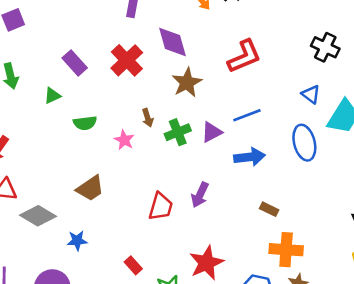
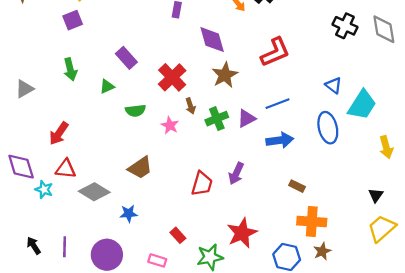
black cross: (325, 47) -> (345, 26), moved
red cross: (127, 60) -> (172, 77), moved

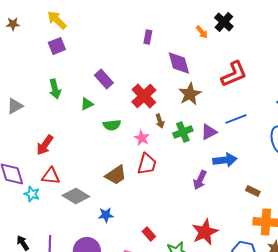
blue arrow: (280, 140) -> (225, 160), moved
red trapezoid: (202, 184) -> (147, 164), moved

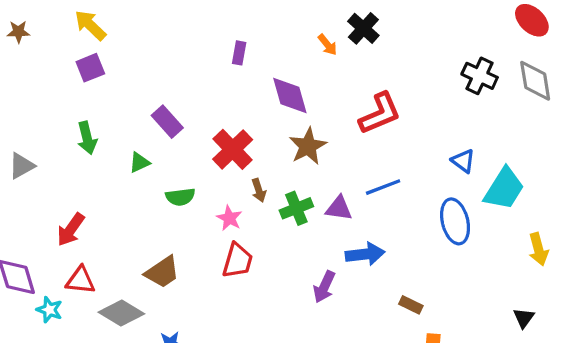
purple triangle: (209, 132) -> (339, 208), turned 36
brown trapezoid: (116, 175) -> (162, 272), moved

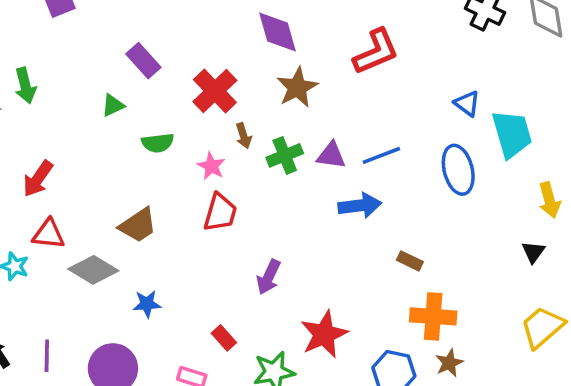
green arrow: (87, 138) -> (25, 86), moved
blue line: (383, 187) -> (381, 155), moved
cyan trapezoid: (504, 189) -> (512, 134), turned -48
purple arrow: (324, 287) -> (269, 277), moved
black triangle: (524, 318) -> (533, 252), moved

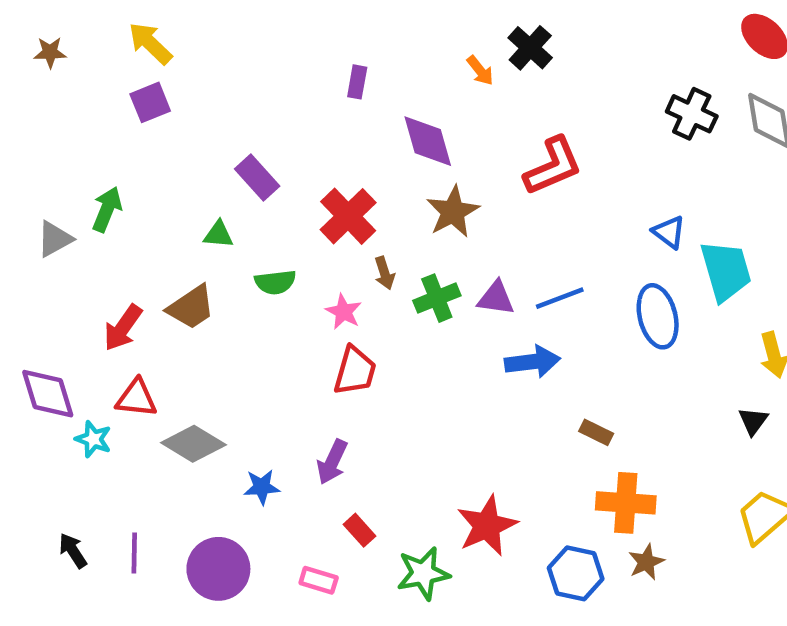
green arrow: (25, 86) -> (107, 209), turned -144
green triangle: (113, 105) -> (218, 234), turned 30
brown trapezoid: (138, 225) -> (191, 307), moved
purple arrow: (269, 277) -> (332, 462), moved

